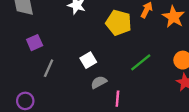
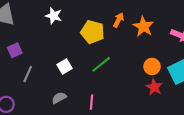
green line: (141, 62) -> (101, 64), moved
gray semicircle: (99, 82) -> (59, 98), moved

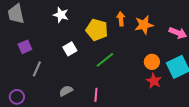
orange arrow: (119, 20) -> (121, 19), turned -32
orange star: (143, 27) -> (144, 25), turned 30
white square: (64, 67) -> (70, 49), moved

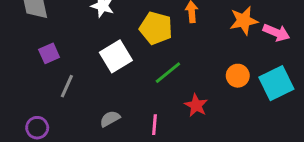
orange star: (144, 25) -> (244, 21), moved
white square: (70, 49) -> (116, 56), size x1.5
red star: (154, 81) -> (196, 105), moved

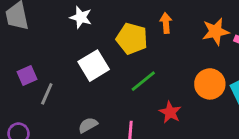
purple square: (49, 53) -> (27, 75), moved
orange circle: (238, 76) -> (210, 84), size x1.4

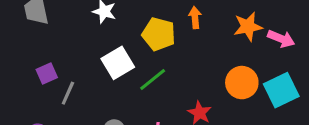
green line: (143, 81) -> (153, 80), moved

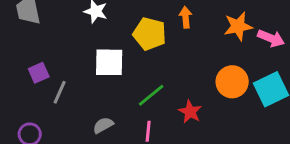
white square: (118, 63) -> (109, 62), turned 32
green line: (153, 80) -> (151, 95), moved

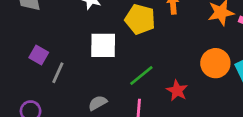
purple square: (39, 73) -> (39, 55), turned -36

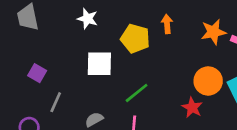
gray line: (58, 73) -> (56, 102), moved
red star: (177, 91) -> (192, 107), moved

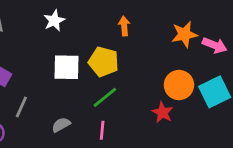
white star: (87, 19) -> (54, 21), turned 30
orange arrow: (167, 24) -> (124, 26), moved
yellow pentagon: (135, 39) -> (104, 62), moved

